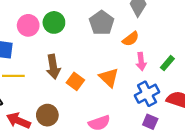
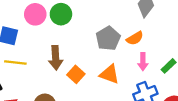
gray pentagon: (102, 23) -> (108, 38), moved
orange triangle: (109, 78) -> (109, 74), turned -30

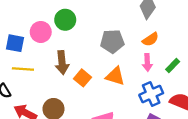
pink circle: (35, 14) -> (41, 32), moved
gray pentagon: (108, 38) -> (112, 41), turned 30
orange semicircle: (135, 38) -> (150, 39), moved

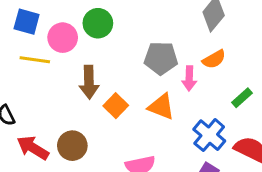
blue square: (15, 43) -> (27, 22), moved
pink arrow: (147, 62) -> (189, 78), moved
yellow line: (23, 69) -> (35, 60), moved
blue cross: (151, 94) -> (209, 135), turned -30

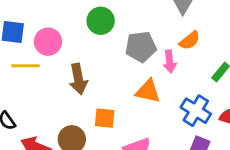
green circle: (98, 23) -> (101, 21), moved
orange square: (116, 106) -> (105, 118), moved, turned -30

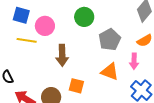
gray pentagon: (141, 47) -> (110, 40), turned -30
pink arrow: (170, 62) -> (134, 61), moved

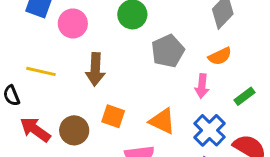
yellow line: (27, 40) -> (41, 71), moved
orange triangle: (110, 72) -> (162, 121), moved

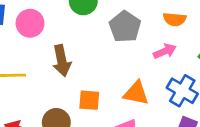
orange semicircle: (220, 56) -> (175, 19), turned 45
pink arrow: (202, 86) -> (165, 51), turned -105

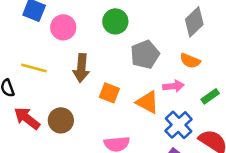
orange triangle: (136, 93) -> (148, 102), moved
orange square: (89, 100) -> (109, 93), moved

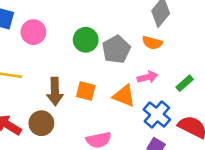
green circle: (115, 21) -> (86, 40), moved
orange semicircle: (190, 61) -> (152, 43), moved
brown arrow: (81, 68) -> (55, 92), moved

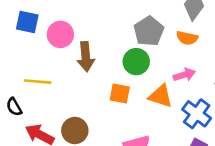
green circle: (86, 40) -> (136, 62), moved
gray pentagon: (116, 49) -> (149, 31), moved
brown arrow: (55, 92) -> (86, 57), moved

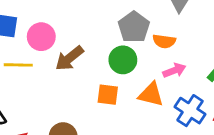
orange semicircle: (187, 38) -> (164, 41), moved
brown arrow: (86, 57) -> (69, 58), turned 60
yellow line: (38, 82) -> (18, 65), moved

